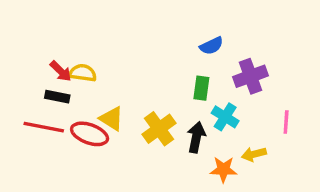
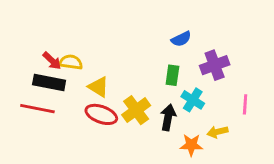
black rectangle: (57, 97) -> (49, 83), size x1.5
yellow triangle: (112, 119) -> (98, 87), moved
red ellipse: (90, 134) -> (101, 114), moved

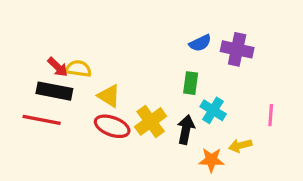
purple cross: (215, 65) -> (237, 49), moved, turned 32

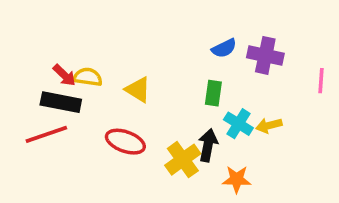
yellow triangle: (109, 96) -> (138, 90), moved
pink line: (271, 115) -> (321, 81), moved
red line: (42, 120) -> (46, 134), turned -30
yellow cross: (151, 121) -> (183, 160), moved
yellow arrow: (240, 146) -> (269, 125), moved

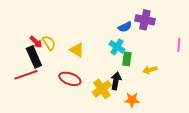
purple cross: (265, 55) -> (145, 20), moved
yellow semicircle: (88, 77) -> (49, 43), turned 49
green rectangle: (213, 93) -> (127, 59), moved
black rectangle: (61, 102) -> (34, 57), turned 55
cyan cross: (238, 124) -> (117, 47), moved

